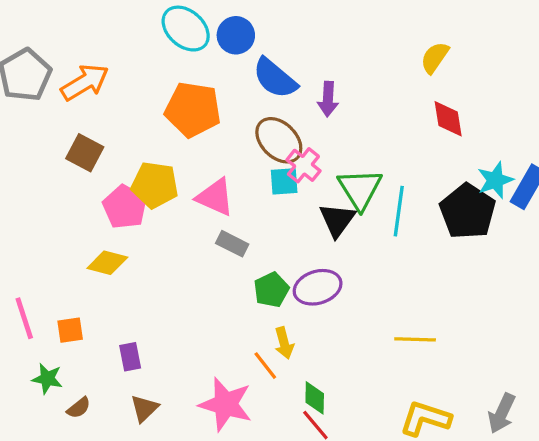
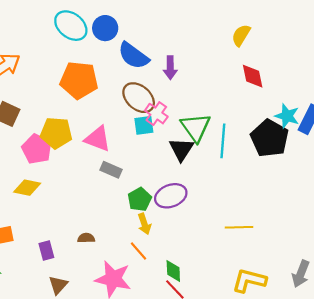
cyan star: (495, 180) -> (287, 116), turned -30
yellow arrow: (284, 343) -> (144, 224), moved
brown semicircle: (79, 408) -> (86, 238), moved, turned -140

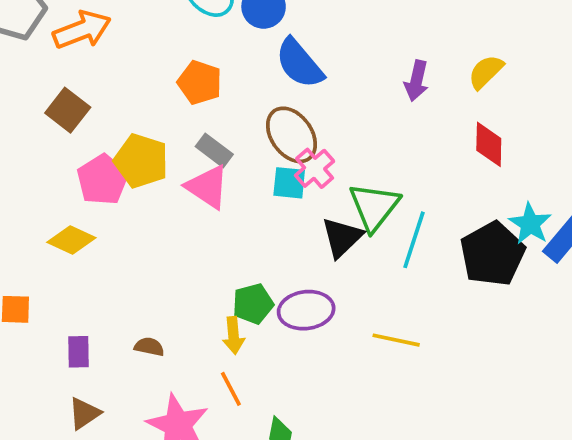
purple arrow: (170, 68) -> (416, 81), moved
orange pentagon: (79, 80) -> (200, 83), size x0.7
gray rectangle: (111, 170) -> (214, 150), moved
yellow arrow: (144, 224) -> (234, 335), moved
yellow line: (239, 227) -> (396, 340), moved

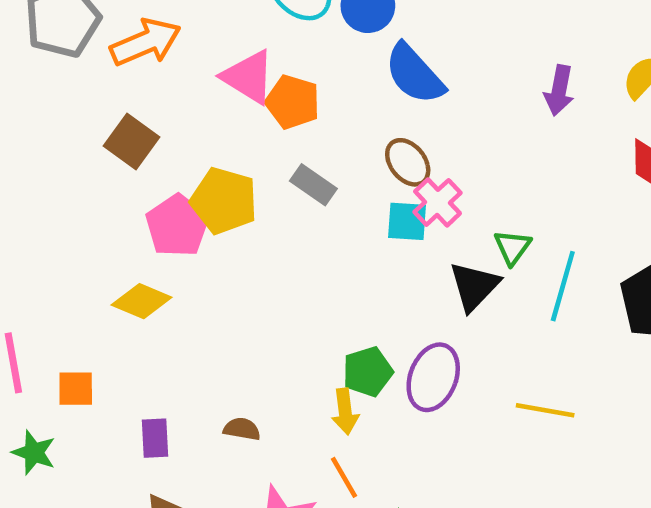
brown ellipse: (291, 135) -> (408, 162), size x0.7
pink triangle: (207, 187) -> (248, 77), moved
green triangle: (374, 207) -> (513, 247), size x0.6
purple ellipse: (306, 310) -> (433, 377), turned -60

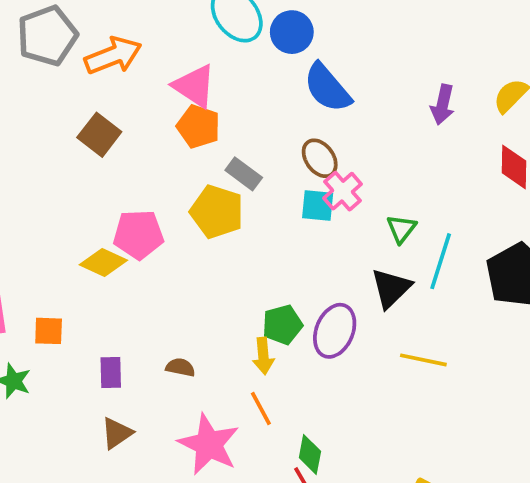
orange pentagon: (293, 102) -> (198, 126), moved
yellow pentagon: (224, 201) -> (217, 212), moved
pink pentagon: (177, 226) -> (138, 234), moved, turned 30
black triangle: (474, 286) -> (391, 288), moved

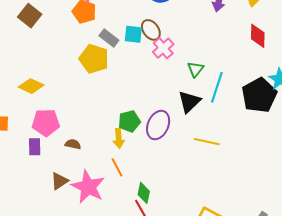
cyan square: (318, 205) -> (133, 34), moved
pink pentagon: (138, 234) -> (46, 123), moved
brown triangle: (117, 433) -> (59, 181), moved

